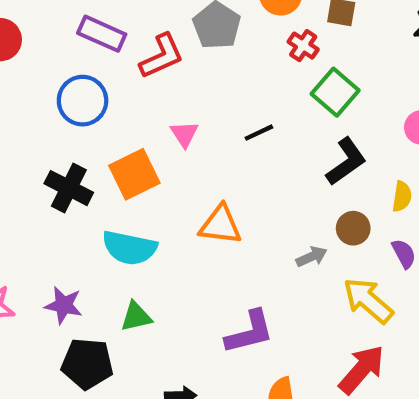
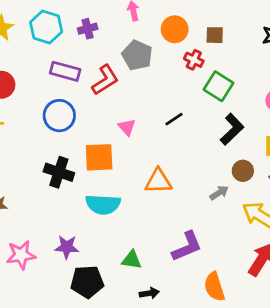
orange square: (134, 174) -> (99, 157), turned 32
green triangle: (136, 317) -> (132, 260), moved, turned 30

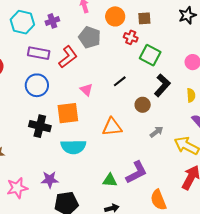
brown circle: (243, 171) -> (143, 105), moved
green triangle: (132, 260) -> (110, 180), moved

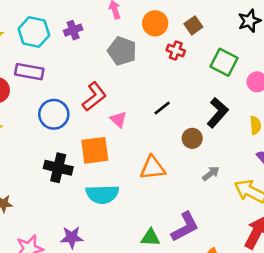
brown square: (144, 18) -> (193, 25), turned -32
purple rectangle: (39, 53) -> (29, 72), moved
green square: (150, 55) -> (224, 62), moved
red L-shape: (68, 57) -> (94, 97), moved

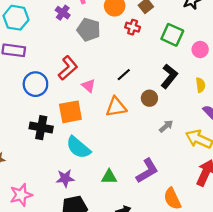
purple cross: (73, 30) -> (63, 13), moved, turned -32
orange triangle: (153, 168) -> (116, 107), moved
cyan semicircle: (102, 194) -> (78, 147), turned 45
purple star: (72, 237) -> (65, 178), moved
green triangle: (150, 238) -> (109, 177), moved

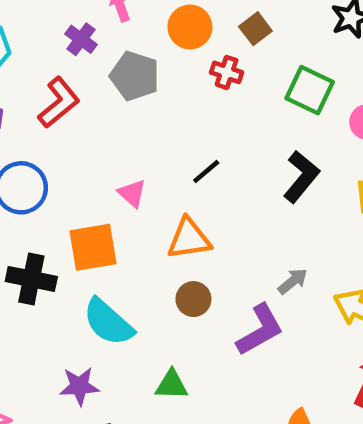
red L-shape: (68, 68) -> (59, 102), moved
brown circle: (149, 98) -> (193, 299), moved
purple L-shape: (147, 171) -> (260, 330), moved

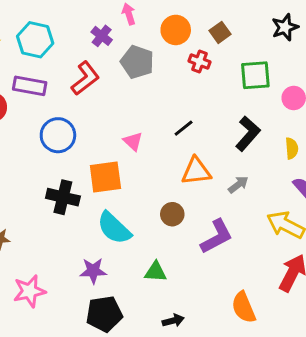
green square: (310, 90) -> (255, 75), turned -32
orange triangle: (189, 239) -> (196, 171), moved
gray arrow: (293, 281) -> (238, 185), moved

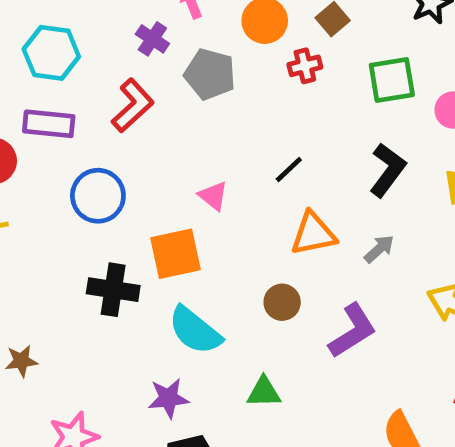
red cross: (200, 61) -> (305, 66), turned -30

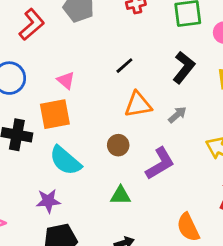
pink triangle: (213, 196) -> (66, 80), moved
green triangle: (264, 392) -> (121, 195), moved

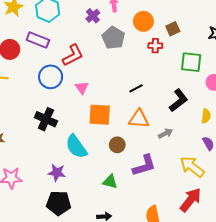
red L-shape: (32, 24) -> (73, 55), moved
pink triangle: (66, 80) -> (82, 88), moved
orange square: (55, 114) -> (100, 115), moved

